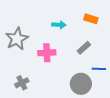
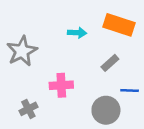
orange rectangle: (91, 19) -> (119, 25), size x1.6
pink cross: (47, 53) -> (61, 85), moved

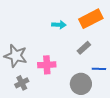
orange rectangle: (119, 25) -> (91, 19), turned -45
gray star: (22, 51) -> (16, 56), moved, turned -30

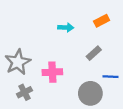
orange rectangle: (91, 19) -> (102, 21), size x0.6
gray star: (16, 56) -> (18, 62), turned 30

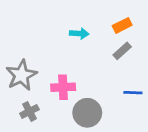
gray rectangle: (94, 53) -> (122, 51), moved
gray circle: (90, 93) -> (87, 113), moved

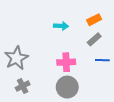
pink cross: (63, 87) -> (66, 62), moved
blue line: (133, 93) -> (102, 60), moved

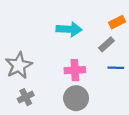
orange rectangle: (94, 20) -> (117, 22), moved
cyan arrow: (61, 26) -> (69, 29), size x1.5

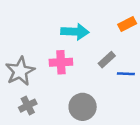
gray rectangle: (106, 44) -> (107, 60), moved
pink cross: (75, 70) -> (61, 62), moved

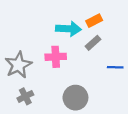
orange rectangle: (127, 24) -> (94, 21), moved
gray rectangle: (107, 60) -> (93, 43), moved

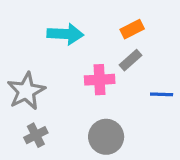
cyan arrow: (68, 29) -> (65, 34), moved
pink cross: (56, 57) -> (100, 80), moved

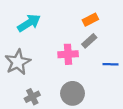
cyan arrow: (65, 34) -> (29, 23), moved, turned -35
gray cross: (36, 135) -> (32, 97), moved

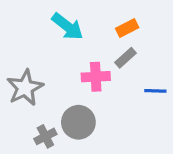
cyan arrow: (29, 23) -> (67, 26), moved, turned 70
gray circle: (73, 93) -> (78, 122), moved

